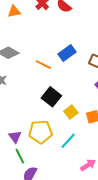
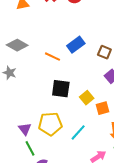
black square: (51, 97) -> (61, 89), turned -30
yellow square: (71, 112) -> (87, 98), moved

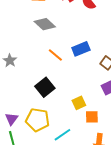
gray diamond: (17, 45) -> (45, 24), moved
black square: (61, 89) -> (45, 87), moved, turned 30

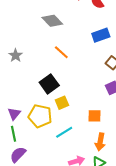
blue rectangle: (81, 49) -> (101, 35), moved
yellow square: (79, 103) -> (62, 103), moved

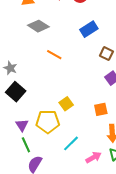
black square: (49, 84) -> (16, 92), moved
cyan line: (64, 132) -> (71, 143), moved

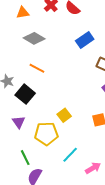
orange line: (54, 55) -> (37, 68), moved
black square: (16, 92) -> (25, 94), moved
purple triangle: (22, 125) -> (19, 122), moved

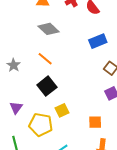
black square: (25, 94) -> (47, 86), moved

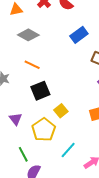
black square: (47, 86) -> (40, 91), turned 30
yellow pentagon: (41, 125) -> (44, 130), turned -30

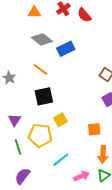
blue rectangle: (79, 35) -> (66, 49), moved
yellow pentagon: (44, 130) -> (40, 135), turned 30
green line: (23, 154) -> (18, 147), moved

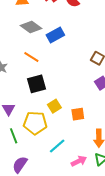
orange square: (94, 129) -> (78, 114), moved

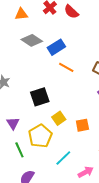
orange line: (31, 57) -> (66, 67), moved
yellow pentagon: (35, 123) -> (40, 136), turned -30

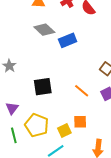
orange line: (66, 67) -> (82, 91), moved
yellow square: (59, 118) -> (64, 131), moved
yellow pentagon: (40, 136) -> (37, 125), turned -30

